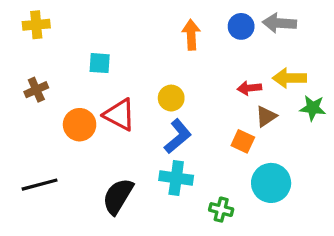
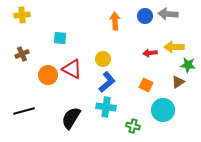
brown triangle: (266, 116) -> (178, 82), moved

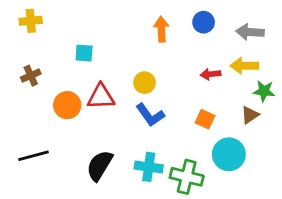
gray arrow: (168, 14) -> (250, 32), moved
red triangle: (72, 69) -> (101, 97), turned -30
blue L-shape: (107, 82) -> (150, 115), turned 95
cyan cross: (106, 107) -> (149, 167), moved
green cross: (133, 126) -> (187, 177), size x1.6

